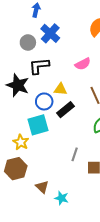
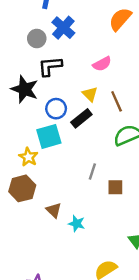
yellow triangle: (60, 89) -> (90, 94), moved, turned 40

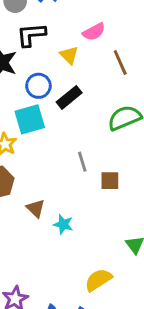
yellow triangle: (90, 94) -> (69, 55), moved
brown line: (117, 101) -> (120, 62), moved
gray line: (92, 172) -> (82, 162), turned -35

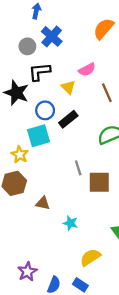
brown square: (110, 181) -> (99, 182), size x1.5
brown triangle: (36, 208) -> (43, 203), turned -32
cyan star: (63, 224) -> (70, 223), moved

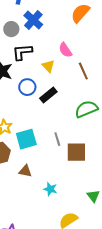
pink semicircle: (87, 70) -> (65, 50), turned 84
cyan square: (38, 136) -> (26, 139), moved

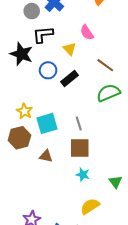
brown line: (83, 71) -> (105, 65), moved, turned -30
brown square: (76, 152) -> (80, 148), moved
cyan star: (50, 189) -> (83, 175), moved

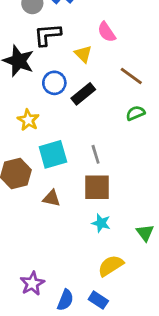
green semicircle: (108, 93) -> (135, 113), size x0.6
yellow star: (25, 111) -> (28, 120), moved

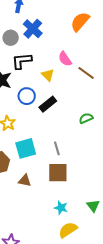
brown line: (131, 76) -> (86, 73), moved
cyan star: (101, 223) -> (61, 208), moved

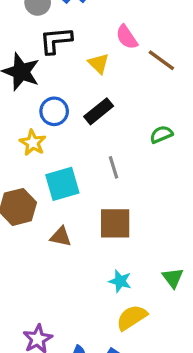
blue circle: (27, 96) -> (54, 111), moved
gray line: (57, 148) -> (114, 167), moved

